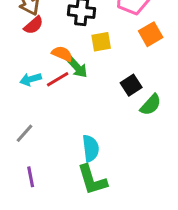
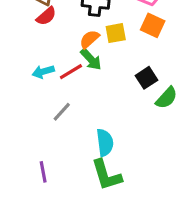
orange square: (151, 34) -> (153, 25), moved, turned -35
orange semicircle: (62, 54) -> (89, 39), moved, turned -65
gray line: (25, 133) -> (62, 112), moved

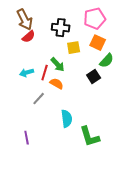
orange semicircle: (89, 39) -> (57, 84), moved, turned 72
red line: (71, 72) -> (45, 73), turned -42
green semicircle: (167, 98) -> (107, 61), moved
green L-shape: (106, 175) -> (90, 137), moved

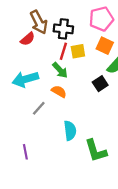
brown arrow: (25, 20) -> (39, 22), moved
cyan arrow: (27, 73) -> (25, 79), size x1.6
red line: (45, 73) -> (63, 51), moved

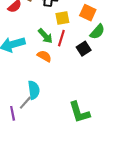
red line: (63, 51) -> (61, 38), moved
gray line: (39, 108) -> (25, 103), moved
cyan semicircle: (70, 131) -> (34, 90), moved

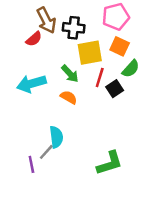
yellow square: (62, 18) -> (90, 53), size x1.5
red line: (61, 38) -> (100, 77), moved
green L-shape: (79, 112) -> (110, 163), turned -90

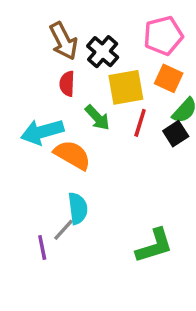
black cross: (74, 28) -> (103, 52), turned 35
red semicircle: (34, 39) -> (67, 84), moved, turned 133
black square: (115, 89) -> (176, 134), moved
orange semicircle: (69, 97) -> (72, 155), moved, size x1.5

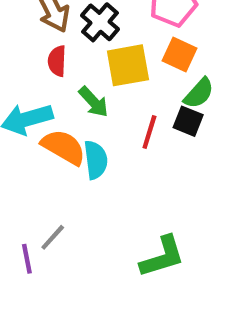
red line: (140, 123) -> (149, 132), moved
black square: (176, 134) -> (188, 121), turned -35
cyan semicircle: (78, 208) -> (96, 160), moved

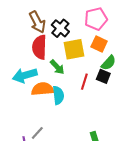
red semicircle: (57, 61) -> (39, 47), size x1.6
orange semicircle: (63, 147) -> (43, 89), turned -35

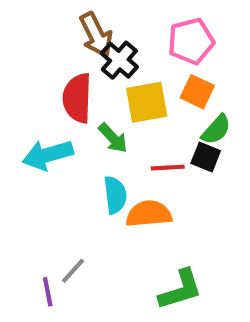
brown arrow: (37, 22) -> (96, 35), moved
red line: (84, 82) -> (168, 168), turned 70
orange semicircle: (43, 89) -> (149, 214), moved

